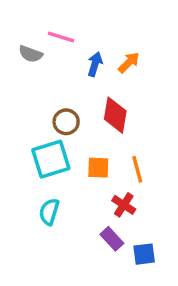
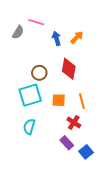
gray semicircle: (30, 54) -> (18, 32), turned -80
blue arrow: (95, 64) -> (57, 38), turned -32
blue square: (144, 254) -> (86, 152), turned -32

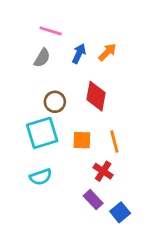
gray semicircle: (18, 32) -> (42, 58), moved
blue arrow: (57, 38) -> (79, 54), turned 40
cyan semicircle: (29, 127) -> (41, 177), turned -126

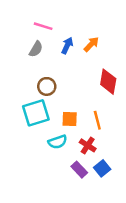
red diamond: (96, 96) -> (108, 82), moved
cyan semicircle: (41, 177) -> (58, 142), moved
blue square: (120, 212) -> (102, 168), moved

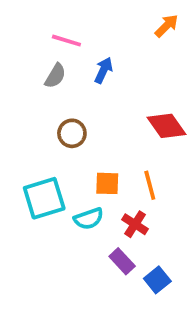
orange arrow: (91, 44) -> (167, 26), moved
red diamond: (108, 82) -> (167, 126), turned -45
cyan square: (36, 113) -> (44, 198), moved
blue square: (102, 168) -> (157, 280), moved

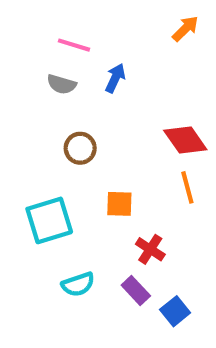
gray semicircle: (55, 76) -> (62, 84), turned 75
orange line: (150, 185) -> (187, 187), moved
cyan semicircle: (89, 219) -> (78, 284), moved

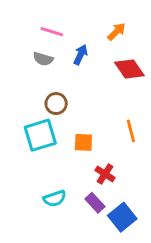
orange arrow: (185, 29) -> (116, 32), moved
red diamond: (185, 140) -> (129, 69), moved
cyan square: (49, 220) -> (40, 135), moved
blue square: (175, 311) -> (122, 217), size x1.4

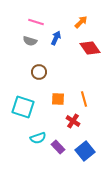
orange line: (131, 131) -> (84, 99), moved
cyan square: (40, 135) -> (23, 107), moved, turned 35
purple rectangle: (95, 203) -> (58, 147), moved

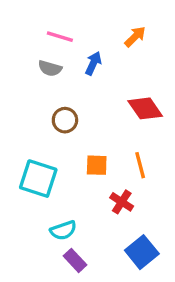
red diamond: (90, 48) -> (145, 108), moved
purple rectangle: (58, 147) -> (75, 260), moved

